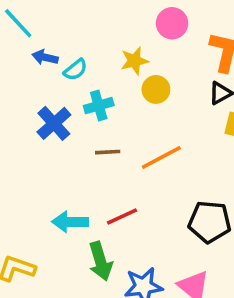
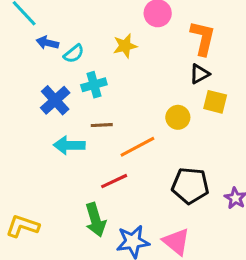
yellow circle: (156, 89) -> (178, 117), moved
orange line: (161, 157) -> (137, 147), moved
cyan arrow: (70, 222) -> (69, 145), moved

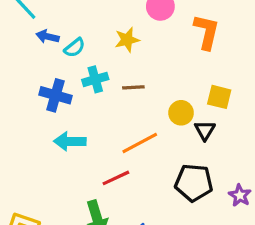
black triangle: (200, 74) -> (205, 130), moved, turned -30
blue cross: (55, 100) -> (56, 95), turned -32
brown line: (102, 125) -> (133, 87), moved

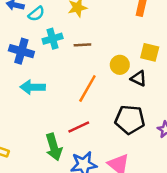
black triangle: (205, 130) -> (138, 79), turned -35
orange line: (140, 143) -> (87, 88), turned -32
red line: (116, 178) -> (79, 127), moved

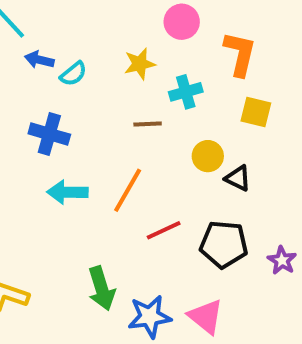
cyan cross: (53, 39) -> (186, 92), moved
yellow square: (150, 52) -> (256, 112), moved
orange line: (87, 88) -> (128, 190), moved
red line: (79, 127) -> (164, 230), moved

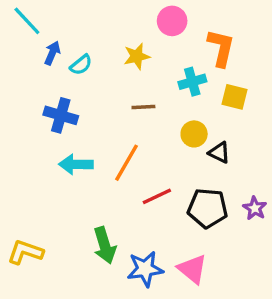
blue arrow: (39, 60) -> (52, 53), turned 100
cyan cross: (186, 92) -> (192, 82), moved
purple star: (282, 260) -> (255, 208), moved

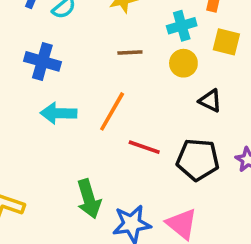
yellow circle: (194, 134) -> (183, 63), moved
red line: (157, 196) -> (144, 147), turned 44

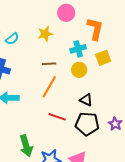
yellow square: (226, 42) -> (103, 58), turned -35
black triangle: (210, 101) -> (86, 100), moved
orange line: (112, 111) -> (49, 87), moved

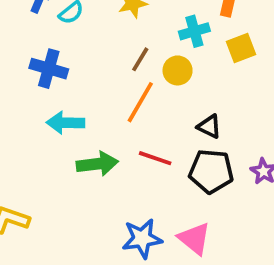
brown line: (49, 64) -> (140, 59), turned -56
yellow circle: (79, 70) -> (178, 70), moved
green arrow: (26, 146) -> (97, 164), moved, turned -80

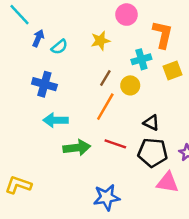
pink triangle: (194, 239) -> (168, 182), moved, turned -30

